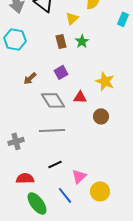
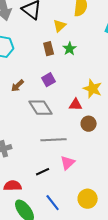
red triangle: (80, 97) -> (76, 105), moved
gray line: (52, 130) -> (54, 140), moved
pink triangle: (79, 176) -> (68, 163), moved

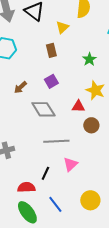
green star: (70, 49) -> (89, 59), moved
black line: (43, 172) -> (45, 173), turned -40
red semicircle: (13, 186) -> (26, 187), moved

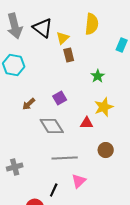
yellow triangle: (62, 27) -> (63, 38), moved
brown rectangle: (51, 50) -> (69, 55), moved
yellow star: (95, 90) -> (104, 107), turned 30
brown circle: (91, 125) -> (106, 150), moved

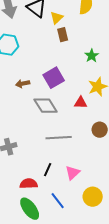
purple square: (60, 98) -> (54, 78), size x1.5
brown arrow: (29, 104) -> (23, 84), turned 32
pink triangle: (79, 181) -> (73, 173), moved

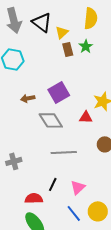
green star: (92, 56) -> (86, 46), moved
blue line: (58, 201) -> (74, 213), moved

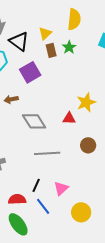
black triangle: (42, 22) -> (19, 41), moved
purple square: (59, 92) -> (30, 72), moved
blue line: (74, 213) -> (43, 206), moved

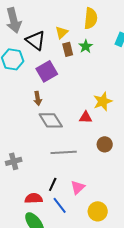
brown arrow: (11, 99) -> (38, 98), moved, turned -88

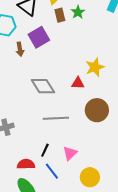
brown arrow: (38, 98) -> (20, 49), moved
brown circle: (105, 144) -> (97, 110), size x1.5

